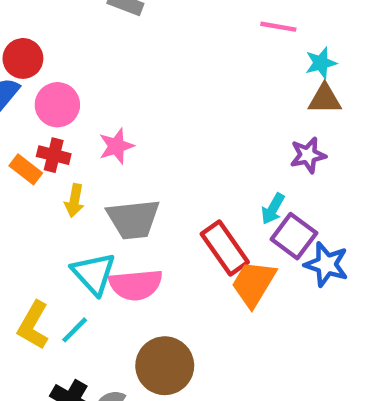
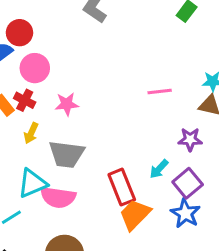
pink line: (278, 27) -> (160, 91), moved, turned -30
purple square: (294, 236) -> (188, 183), moved
cyan triangle: (94, 273) -> (32, 183), turned 36

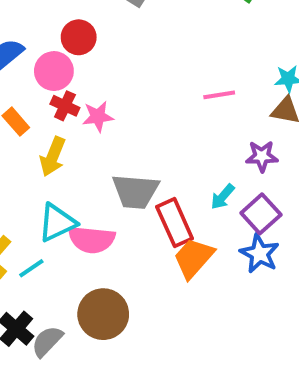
red circle: (19, 33) -> (79, 37), moved
red cross: (25, 100) -> (65, 106), moved
yellow arrow: (31, 133) -> (53, 157), size x1.4
gray trapezoid: (67, 154) -> (135, 191), moved

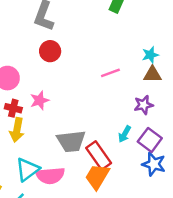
red circle: (79, 37) -> (50, 51), moved
red cross: (65, 106) -> (13, 108), moved
orange trapezoid: (194, 258) -> (97, 177), moved

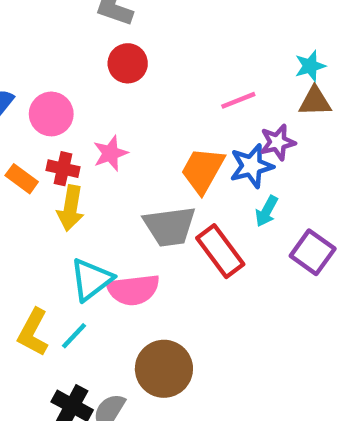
purple star: (144, 105) -> (278, 142), moved
purple square: (150, 140) -> (313, 252), moved
blue star: (154, 164) -> (252, 166), moved, turned -30
orange trapezoid: (97, 177) -> (203, 170), moved

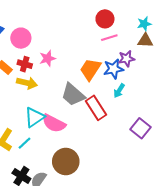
red circle: (128, 63) -> (105, 19), moved
yellow arrow: (71, 208) -> (27, 83), turned -90
gray trapezoid: (170, 226) -> (73, 95), turned 45
purple square: (313, 252) -> (140, 128), moved
pink semicircle: (133, 290) -> (54, 123), turned 30

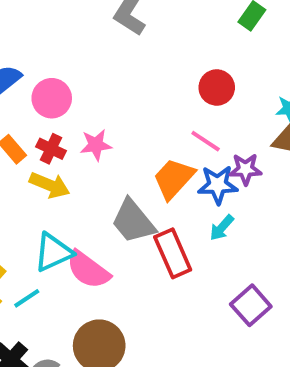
pink line: (109, 38) -> (206, 141), moved, turned 42

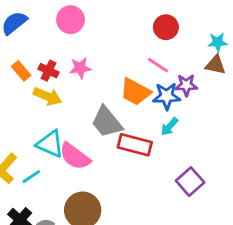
pink circle: (52, 98) -> (71, 20), moved
orange trapezoid: (174, 179) -> (135, 92), turned -104
cyan triangle: (53, 252) -> (50, 144), turned 48
red rectangle: (173, 253) -> (135, 145), turned -52

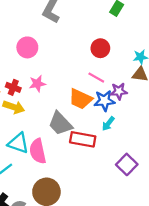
pink semicircle: (75, 156) -> (38, 151), turned 45

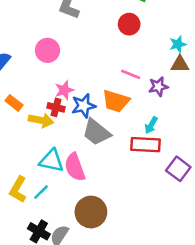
red circle: (100, 48) -> (129, 24), moved
red cross: (13, 87) -> (56, 107), moved
blue star: (104, 101) -> (84, 106), moved
red rectangle: (83, 139) -> (146, 145), moved

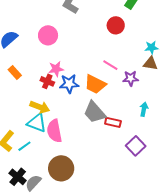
yellow arrow: (41, 120) -> (40, 107), moved
cyan arrow: (151, 125) -> (144, 109), moved, turned 152
gray trapezoid: (96, 132) -> (95, 112), moved
red rectangle: (146, 145) -> (113, 122), size x0.7

